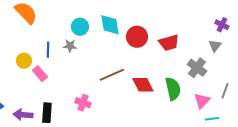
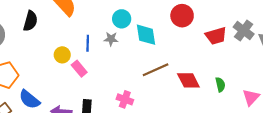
cyan diamond: (110, 25) -> (146, 35), moved
red circle: (137, 37) -> (182, 16), moved
gray cross: (197, 68) -> (244, 30), moved
green semicircle: (173, 89) -> (220, 85), size x0.6

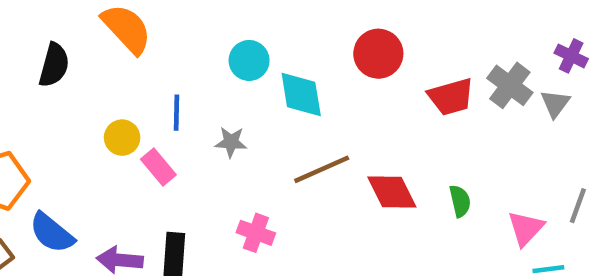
gray star: (111, 39) -> (231, 142), moved

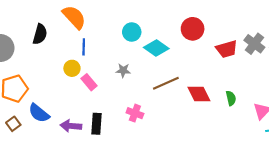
cyan diamond: (301, 94) -> (156, 48), turned -45
blue line: (177, 113) -> (84, 47), moved

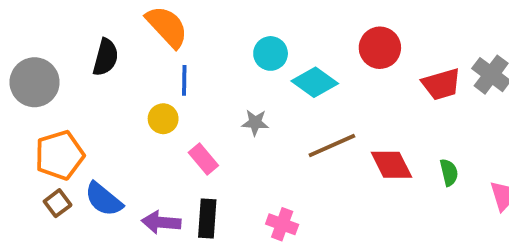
pink rectangle: (89, 82) -> (203, 159), moved
pink cross: (135, 113) -> (282, 224), moved
brown square: (13, 124) -> (58, 203), moved

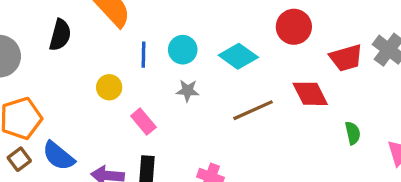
cyan circle: (271, 53) -> (183, 50), moved
blue line: (184, 80) -> (143, 55), moved
red diamond: (391, 165) -> (310, 94), moved

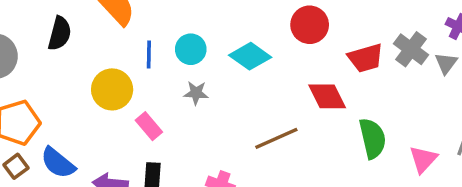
yellow circle: (109, 87) -> (112, 89), size x1.5
brown line: (253, 110) -> (276, 138), moved
green semicircle: (353, 133) -> (373, 138), size x1.6

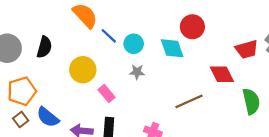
red circle: (310, 25) -> (192, 27), moved
black semicircle: (60, 33) -> (44, 47), moved
blue line: (149, 54) -> (109, 36), moved, turned -48
cyan diamond: (250, 56) -> (172, 48), turned 35

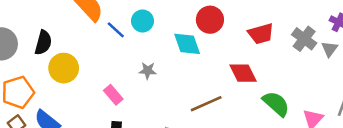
cyan circle: (134, 44) -> (143, 21), moved
red trapezoid: (247, 49) -> (261, 34), moved
yellow circle: (83, 70) -> (64, 68), moved
green semicircle: (251, 101) -> (276, 104), turned -35

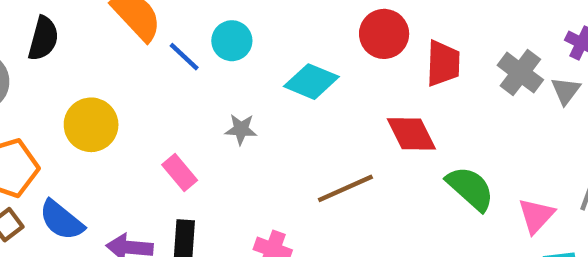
red circle: (210, 20) -> (384, 34), moved
red trapezoid: (261, 34) -> (443, 63), turned -72
black semicircle: (43, 43) -> (43, 38), moved
cyan diamond: (187, 44) -> (311, 82), turned -48

